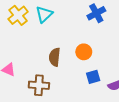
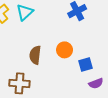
blue square: (93, 77) -> (85, 65), moved

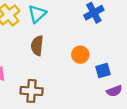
brown semicircle: (35, 55) -> (37, 46), moved

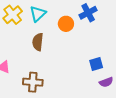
orange circle: (80, 55) -> (66, 24), moved

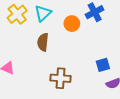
brown cross: (33, 82) -> (60, 78), moved

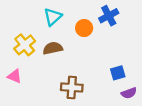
yellow cross: (17, 14) -> (25, 45), moved
brown semicircle: (43, 42) -> (53, 48), turned 72

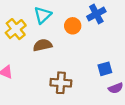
yellow cross: (25, 45) -> (16, 29), moved

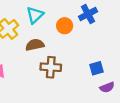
brown cross: (61, 83) -> (51, 67), moved

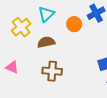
brown cross: (51, 67) -> (52, 71), moved

